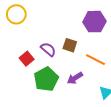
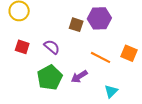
brown square: (70, 45) -> (76, 25), moved
red square: (27, 59) -> (22, 47), moved, turned -32

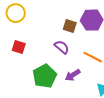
purple semicircle: (52, 47) -> (62, 47), moved

